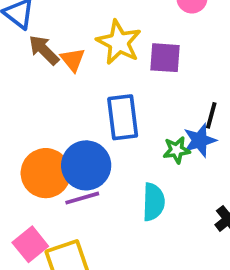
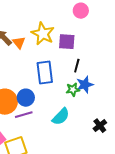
black line: (211, 115) -> (77, 66), moved
blue circle: (86, 165) -> (26, 98), size x0.7
cyan semicircle: (153, 202) -> (61, 117), turned 42

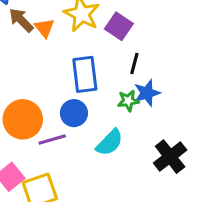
purple square: (67, 42) -> (119, 26), turned 30
blue circle: (26, 98) -> (74, 113), moved
black cross: (100, 126) -> (170, 157), size x1.5

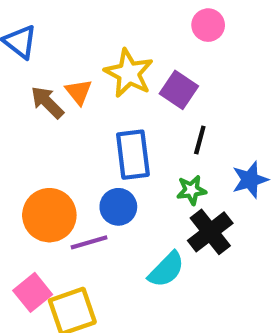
brown arrow: (21, 20) -> (47, 102), moved
blue star: (147, 93) -> (250, 180), moved
cyan semicircle: (110, 143) -> (166, 269), moved
black cross: (170, 157) -> (210, 232), moved

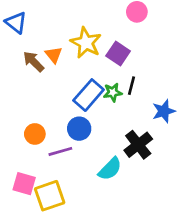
blue rectangle: (133, 155) -> (89, 95), turned 48
green star: (191, 190) -> (113, 92), moved
orange circle: (49, 215) -> (35, 134), size x0.6
pink square: (33, 292) -> (24, 184), turned -35

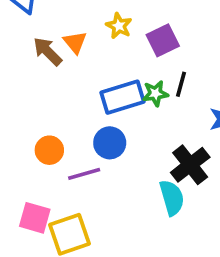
yellow star: (86, 43) -> (119, 26), size x0.6
purple square: (118, 53) -> (163, 40), turned 30
blue rectangle: (89, 95) -> (123, 97), turned 32
cyan semicircle: (110, 169) -> (172, 198), moved, turned -60

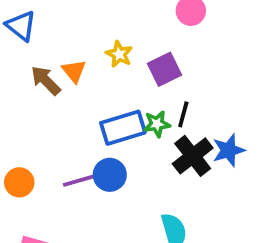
orange circle: (49, 150) -> (19, 182), moved
black cross: (190, 165) -> (193, 156), moved
purple line: (84, 174) -> (80, 180), moved

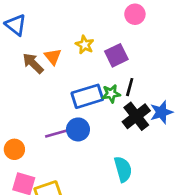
orange circle: (19, 182) -> (14, 149), moved

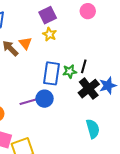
purple square: (116, 55) -> (48, 15), moved
blue rectangle: (87, 96) -> (52, 73), turned -65
cyan semicircle: (123, 169) -> (93, 129), moved

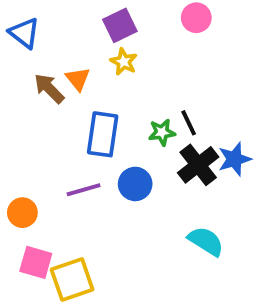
black line: (84, 66) -> (189, 123), turned -40
blue rectangle: (52, 73) -> (103, 134), moved
blue circle: (45, 99) -> (135, 184), moved
cyan semicircle: (93, 129) -> (206, 241), turned -42

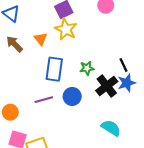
yellow star: (124, 62) -> (66, 29), size x1.5
brown arrow: (49, 88) -> (14, 44), moved
black line: (189, 123) -> (124, 65), moved

